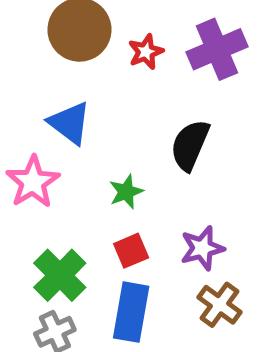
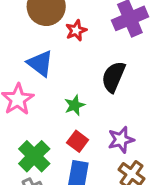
red star: (146, 52) -> (76, 30), moved
red square: (131, 251) -> (78, 141), turned -30

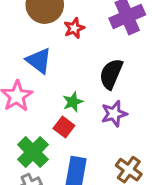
purple star: (121, 140) -> (114, 114), moved
red square: (78, 141) -> (64, 127), moved

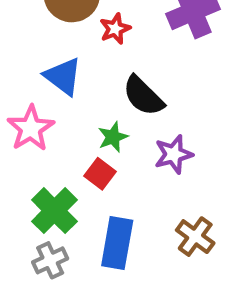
black semicircle: (111, 74) -> (143, 96), moved, turned -68

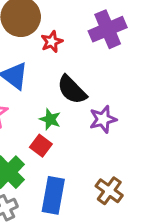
green star: (113, 137) -> (50, 119), turned -30
purple star: (174, 154) -> (103, 119), moved

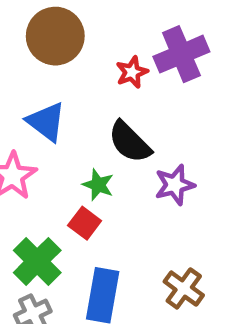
red star: (52, 42) -> (132, 72), moved

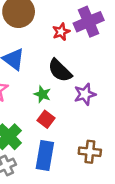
red square: (85, 223) -> (46, 119), moved
brown cross: (184, 288) -> (90, 152), turned -30

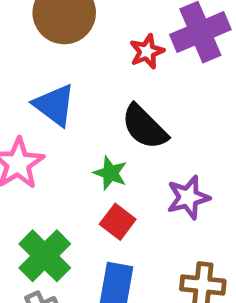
purple star: (85, 94) -> (188, 197), moved

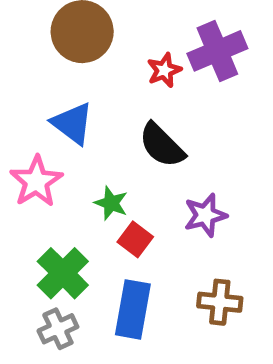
green star: (110, 173) -> (111, 203), moved

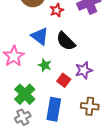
red star: (164, 70) -> (57, 10), moved
blue triangle: (72, 123) -> (40, 36), moved
red square: (135, 239) -> (64, 80), moved

